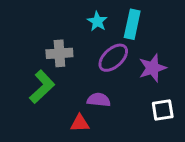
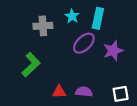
gray cross: (59, 53) -> (43, 26), moved
purple semicircle: (99, 100) -> (84, 92), moved
white square: (163, 110) -> (121, 94), moved

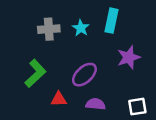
cyan star: (72, 16) -> (81, 28), moved
purple ellipse: (84, 43) -> (84, 75), moved
red triangle: (59, 92) -> (59, 99), moved

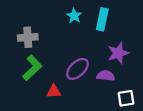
cyan star: (81, 28) -> (74, 16), moved
gray cross: (49, 29) -> (28, 37), moved
purple semicircle: (96, 104) -> (106, 76), moved

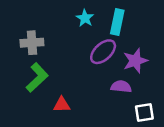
purple ellipse: (77, 69) -> (103, 52), moved

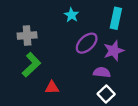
cyan rectangle: (117, 22) -> (116, 18), moved
white square: (144, 112) -> (106, 94), moved, turned -35

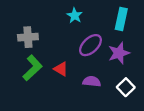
purple semicircle: (102, 72) -> (92, 82), moved
red triangle: (52, 88) -> (61, 69), moved, turned 32
white square: (106, 94) -> (126, 87), moved

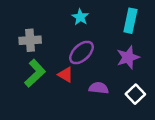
purple ellipse: (91, 45) -> (82, 52), moved

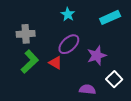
cyan rectangle: (130, 21) -> (110, 17), turned 54
purple star: (128, 57) -> (97, 56), moved
purple semicircle: (99, 88) -> (87, 89), moved

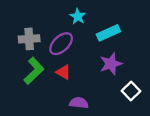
cyan rectangle: (110, 17) -> (108, 33), moved
purple ellipse: (69, 44) -> (61, 44), moved
purple semicircle: (87, 89) -> (79, 103), moved

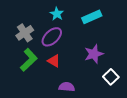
cyan star: (78, 16) -> (57, 14), moved
cyan rectangle: (108, 33) -> (92, 17), moved
gray cross: (29, 39) -> (25, 33), turned -30

